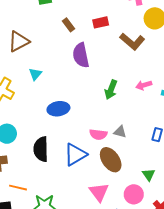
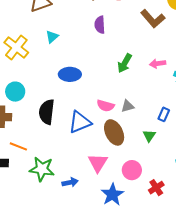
purple semicircle: (81, 55) -> (100, 25), size x0.7
gray triangle: (120, 132) -> (128, 106), turned -40
green triangle: (149, 175) -> (149, 136), moved

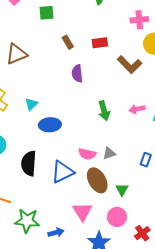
cyan triangle: (52, 37) -> (31, 104), moved
green arrow: (125, 63) -> (104, 111), turned -42
green triangle: (149, 136) -> (122, 190), moved

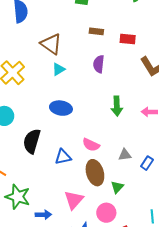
brown rectangle: (68, 42) -> (96, 31), turned -64
brown triangle: (16, 54) -> (51, 44), moved, turned 45
cyan triangle: (31, 104) -> (59, 69), moved
gray triangle: (109, 153) -> (125, 155), moved
blue triangle: (62, 172) -> (63, 157), size x0.7

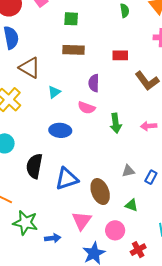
brown rectangle: (96, 31) -> (73, 50), moved, size x1.5
brown triangle: (51, 44) -> (30, 68), moved
pink semicircle: (91, 145) -> (86, 108), moved
blue triangle: (63, 157) -> (67, 179), size x1.4
green triangle: (117, 187) -> (131, 205), moved, turned -48

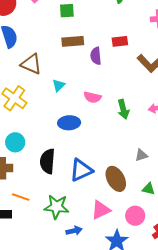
purple semicircle: (94, 83) -> (96, 56), moved
pink triangle: (82, 221) -> (101, 210), turned 35
green star: (25, 223) -> (56, 207), moved

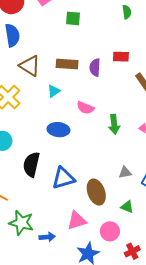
brown rectangle: (73, 41) -> (67, 64), moved
green star: (56, 207) -> (21, 223), moved

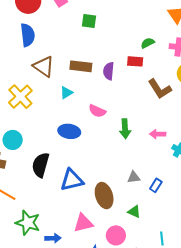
green semicircle: (127, 12) -> (148, 43), moved, turned -112

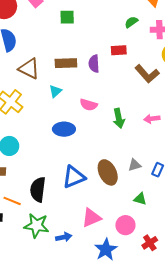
green semicircle: (148, 43) -> (131, 22), moved
black semicircle: (41, 165) -> (38, 190), moved
brown ellipse: (104, 196) -> (108, 172), moved

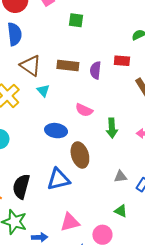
cyan triangle: (55, 91) -> (43, 90), moved, turned -40
brown ellipse: (108, 172) -> (80, 155), moved

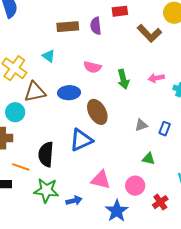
brown triangle: (31, 66) -> (35, 92), moved, turned -35
pink triangle: (70, 222) -> (101, 180), turned 40

